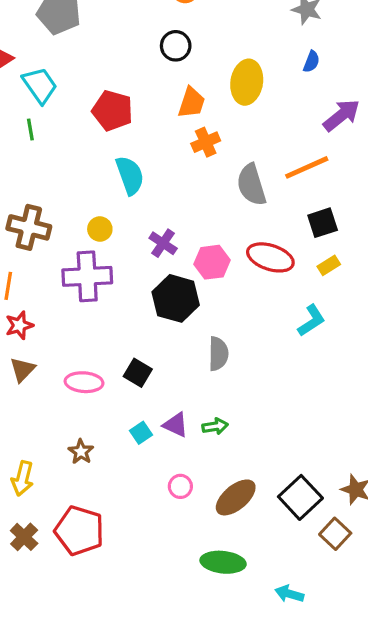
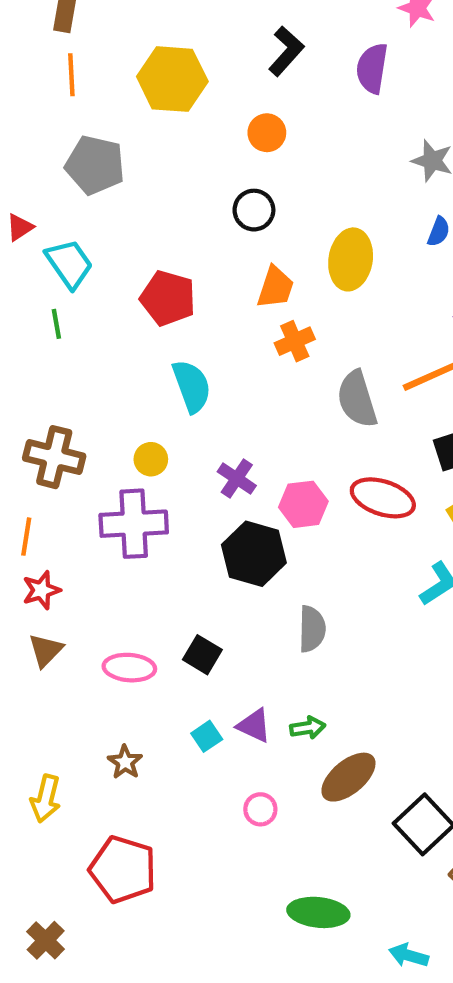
brown ellipse: (236, 497) -> (348, 777), moved
brown cross: (24, 537) -> (46, 940), moved

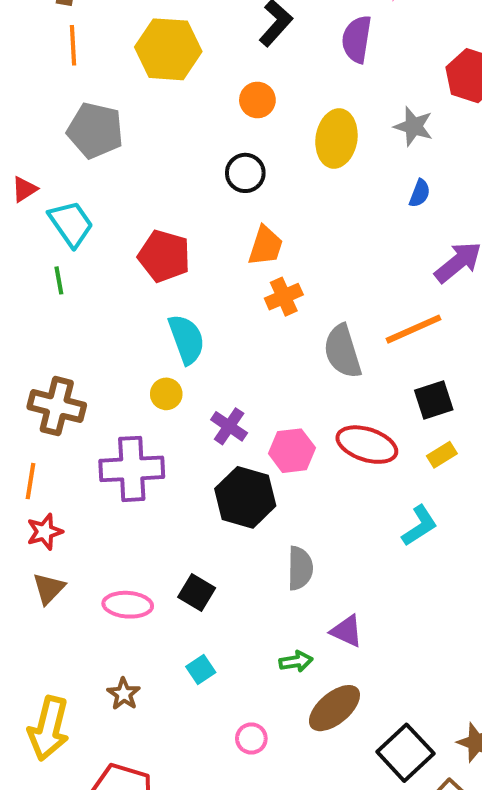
yellow ellipse: (351, 259) -> (336, 139), moved
yellow circle: (151, 459) -> (166, 394), moved
purple triangle: (254, 726) -> (347, 631), moved
yellow arrow: (46, 799) -> (49, 728), size x1.4

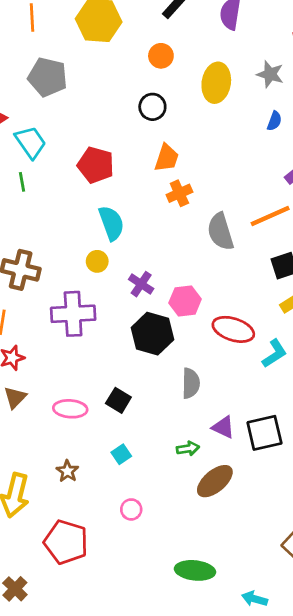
red ellipse: (367, 445) -> (233, 329), moved
pink circle: (251, 738) -> (131, 509), moved
black square: (405, 753) -> (264, 433), moved, turned 30

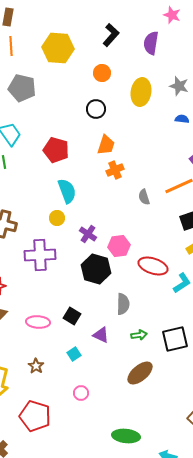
blue semicircle: (274, 121) -> (182, 119), turned -104
gray semicircle: (221, 232) -> (144, 197), size x0.6
purple triangle: (223, 427) -> (101, 335), moved
green arrow: (188, 448) -> (139, 335), moved

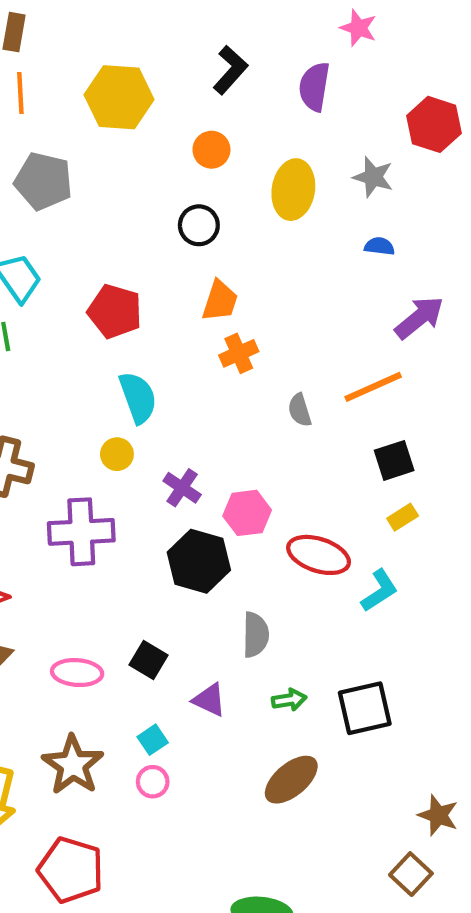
brown star: (36, 366) -> (73, 765), size x1.8
pink circle: (81, 393) -> (153, 782), moved

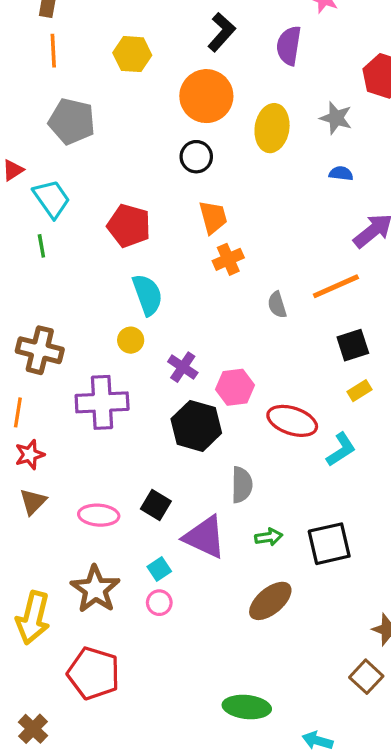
yellow hexagon: (119, 97) -> (132, 54), size x0.7
orange circle: (211, 150) -> (206, 96), size x1.8
orange trapezoid: (220, 301) -> (213, 217), turned -33
purple triangle: (209, 700) -> (205, 537), size x1.6

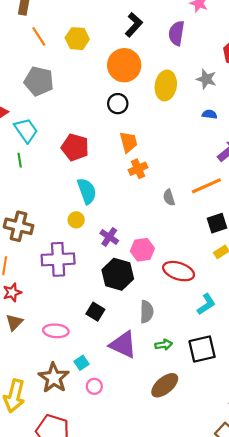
orange line: (53, 51) -> (39, 36), moved, turned -30
cyan L-shape: (341, 449) -> (206, 304), moved
black square: (156, 505) -> (95, 312), moved
cyan square: (159, 569) -> (81, 363), moved

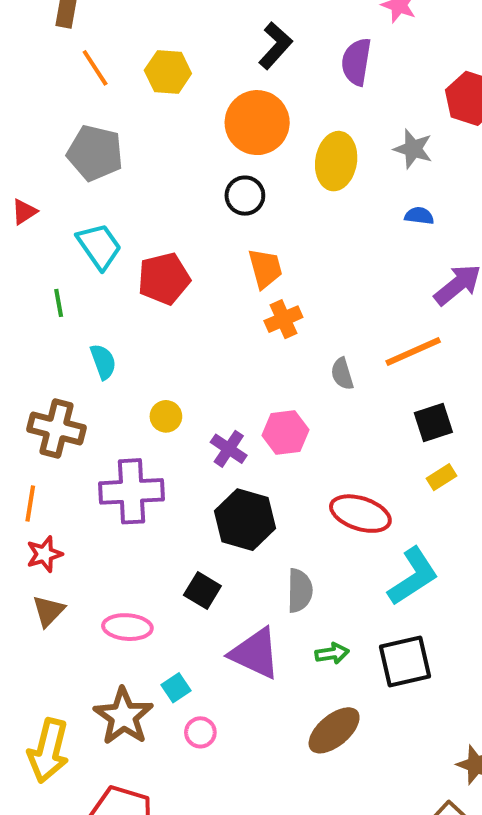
cyan trapezoid: (26, 130) -> (99, 246), moved
red pentagon: (75, 147) -> (164, 279), turned -30
cyan semicircle: (87, 191) -> (103, 362), moved, size x0.7
pink hexagon: (142, 250) -> (285, 433), moved
cyan L-shape: (206, 304) -> (413, 576), size x1.4

